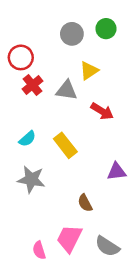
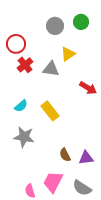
red arrow: (102, 111) -> (88, 88), moved
purple triangle: (116, 172) -> (86, 158), moved

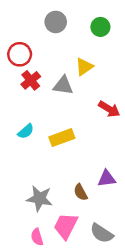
gray circle: (55, 26) -> (56, 22), moved
yellow rectangle: (50, 111) -> (62, 138), turned -72
gray star: (24, 137) -> (40, 198), moved
purple triangle: (86, 158) -> (107, 179), moved

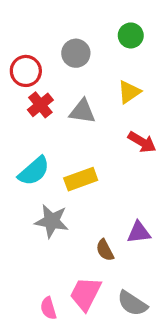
gray circle: (56, 22) -> (76, 53), moved
yellow triangle: (84, 67) -> (129, 92), moved
cyan semicircle: (26, 131) -> (34, 171), size x1.5
gray star: (40, 198) -> (52, 221), moved

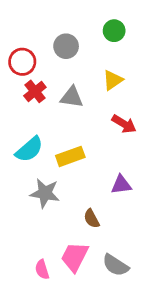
purple triangle: (139, 232) -> (121, 185), moved

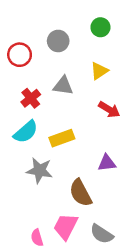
red cross: (35, 91) -> (31, 98), moved
brown semicircle: (91, 219) -> (81, 193), size x1.6

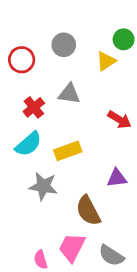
green circle: (100, 27) -> (124, 39), moved
yellow triangle: (99, 71) -> (106, 61), moved

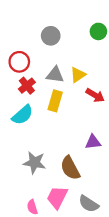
red circle: (22, 60) -> (19, 62), moved
yellow triangle: (106, 61) -> (78, 75), moved
yellow rectangle: (68, 151) -> (55, 101), moved, turned -54
gray star: (43, 186) -> (34, 163), moved

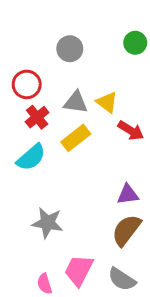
yellow triangle: (78, 75) -> (107, 102), turned -49
yellow rectangle: (55, 101) -> (76, 138), turned 36
brown semicircle: (70, 168) -> (126, 230), moved, turned 65

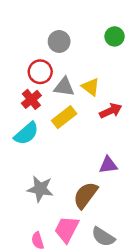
red circle: (27, 84) -> (40, 72), moved
red arrow: (131, 131) -> (111, 111), turned -55
brown semicircle: (126, 230) -> (86, 195), moved

